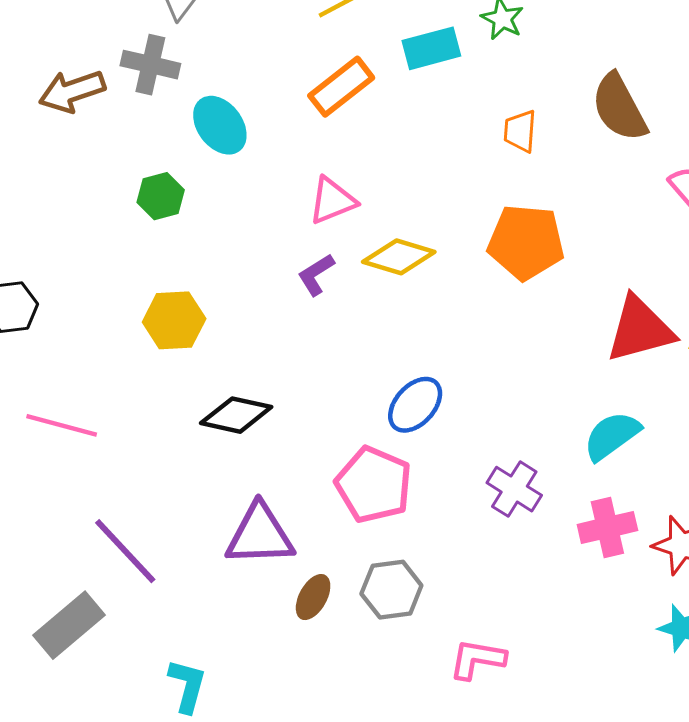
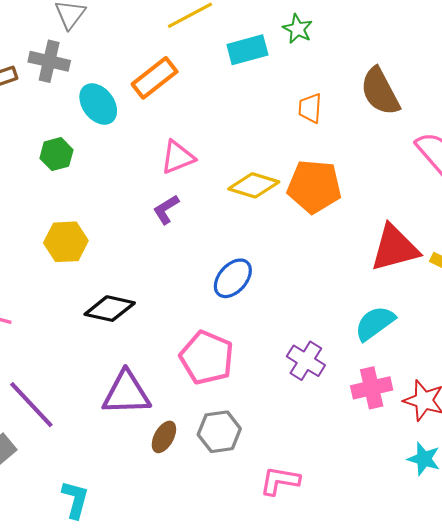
orange rectangle: (341, 87) -> (155, 78), moved
yellow diamond: (399, 257) -> (254, 185), moved
blue ellipse: (415, 405) -> (233, 278), moved

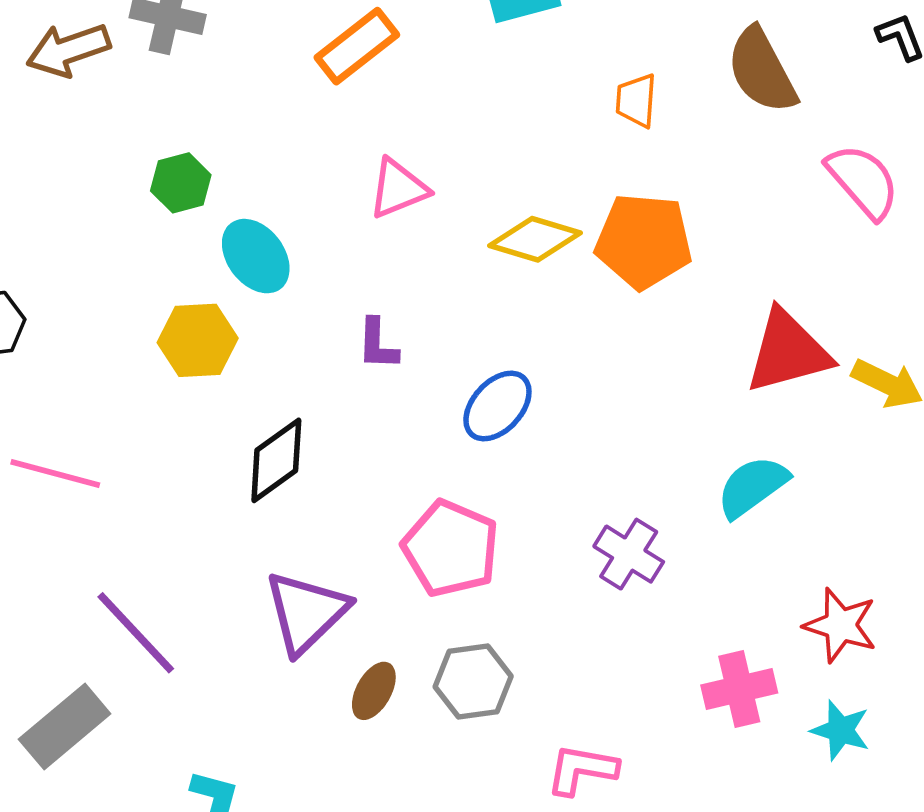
cyan ellipse: (98, 104) -> (256, 256), moved
purple L-shape: (166, 209) -> (378, 344), moved, turned -56
black diamond: (110, 309) -> (276, 460), turned -48
pink cross: (372, 388) -> (739, 689), moved
purple triangle: (126, 393) -> (306, 612), turned -42

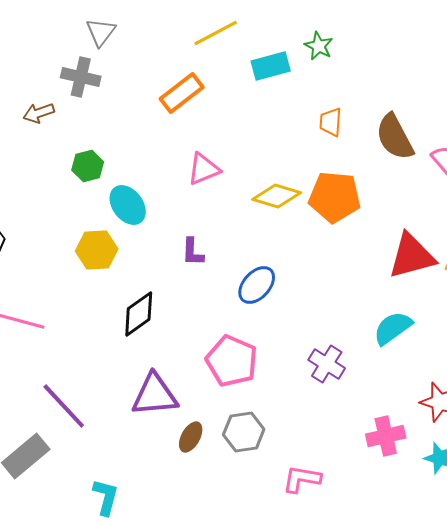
brown arrow: (68, 50) -> (39, 113), moved, size x0.7
brown semicircle: (762, 71) -> (395, 137), moved
purple triangle: (306, 612) -> (155, 395), turned 39

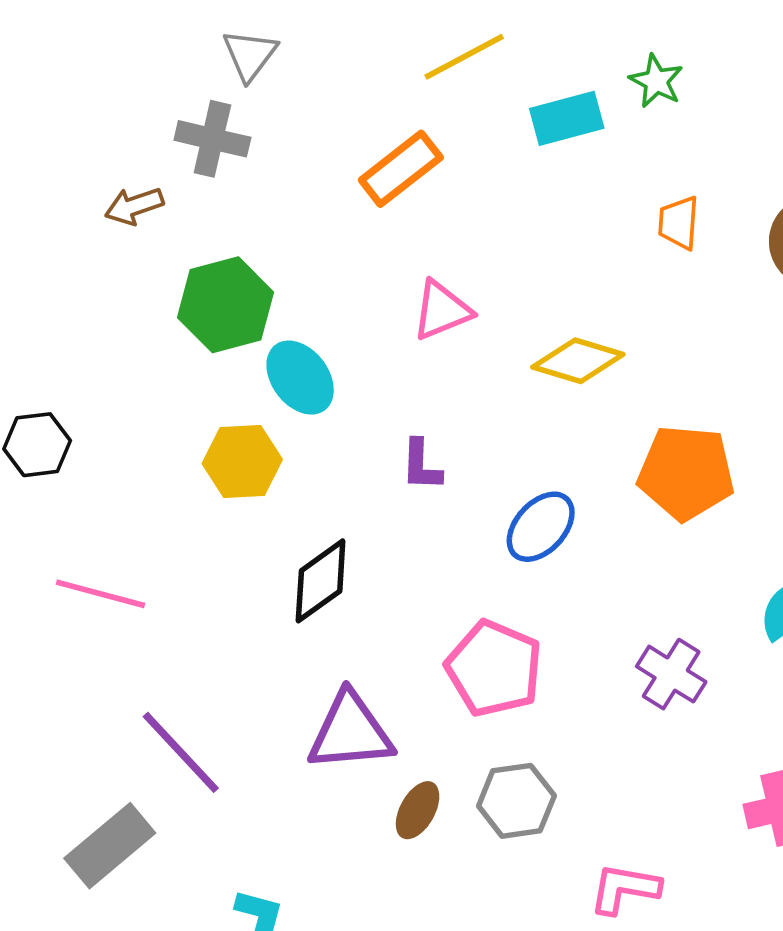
green hexagon: (88, 166) -> (225, 305), size x1.6
orange pentagon: (335, 197) -> (686, 473), moved

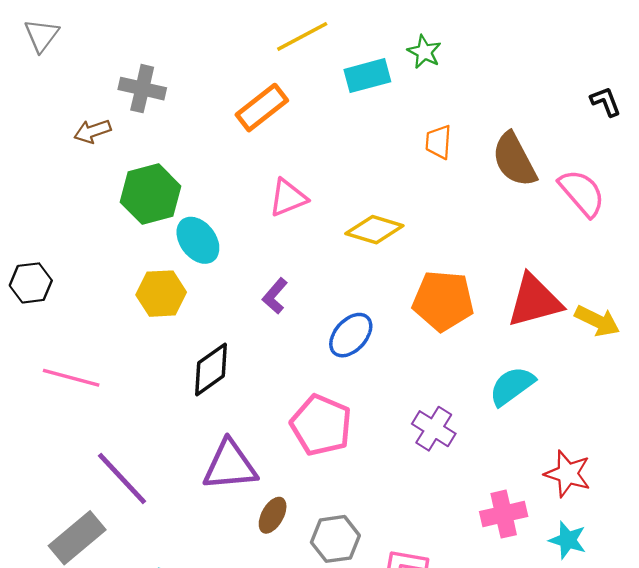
gray triangle: (250, 55) -> (41, 35), moved
purple L-shape: (421, 465) -> (275, 296), turned 39
gray hexagon: (516, 801) -> (335, 539), moved

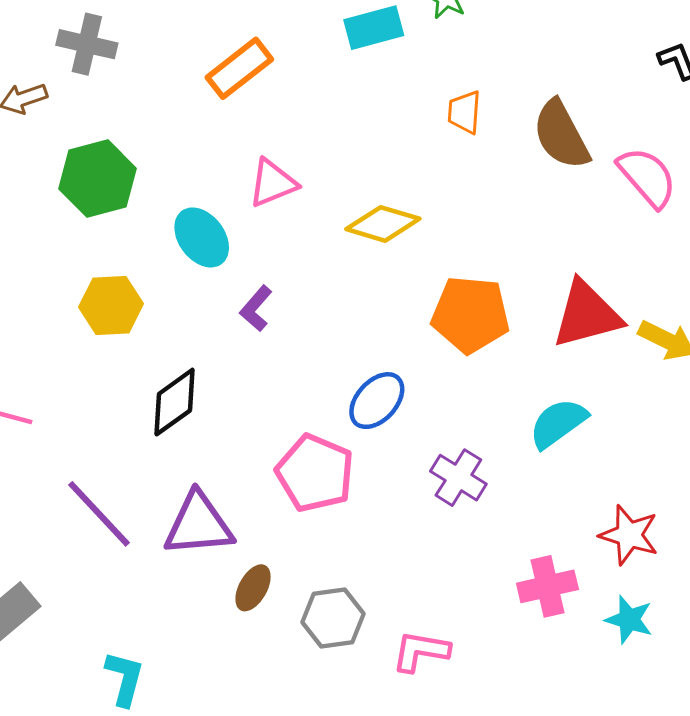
cyan ellipse: (198, 240) -> (202, 237), moved
blue ellipse: (351, 335) -> (377, 401), moved
purple line: (122, 478) -> (99, 514), moved

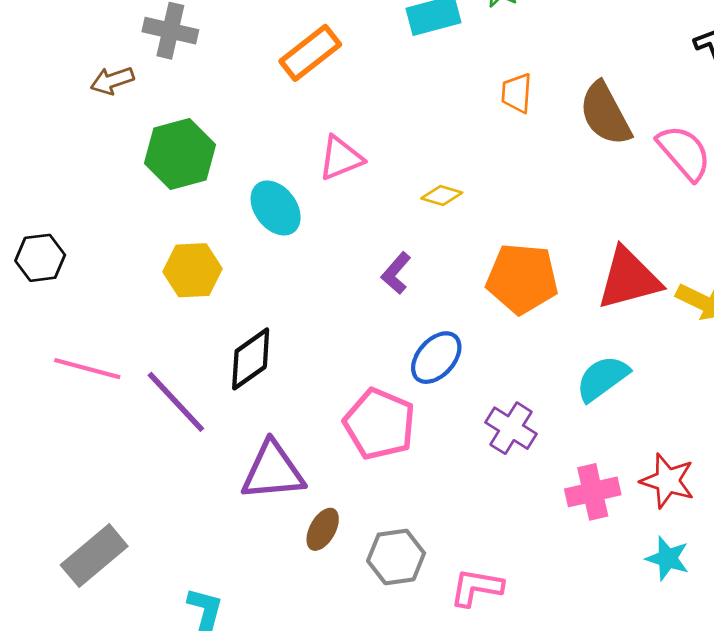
yellow diamond: (383, 224) -> (442, 196), size x0.6
purple L-shape: (256, 308) -> (396, 273), moved
purple line: (99, 514) -> (176, 402), moved
pink cross: (547, 586) -> (593, 492), moved

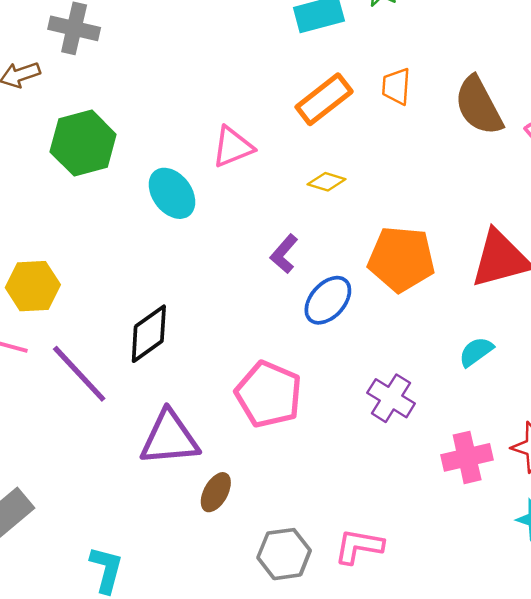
orange rectangle: (310, 53) -> (324, 99), moved
yellow hexagon: (193, 270) -> (33, 286), moved
blue ellipse: (436, 358) -> (328, 300), moved
cyan semicircle: (602, 378) -> (476, 352), size x0.7
gray hexagon: (396, 557) -> (284, 554), moved

